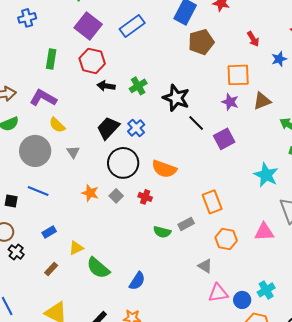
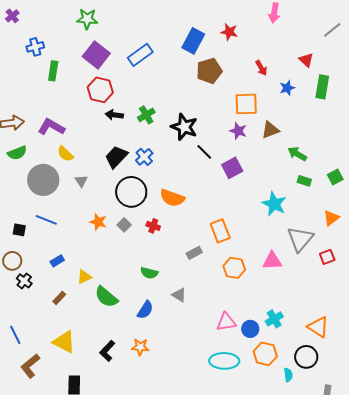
green rectangle: (51, 59) -> (53, 71), moved
green semicircle: (162, 232) -> (149, 273), moved
gray triangle: (205, 266) -> (179, 295), moved

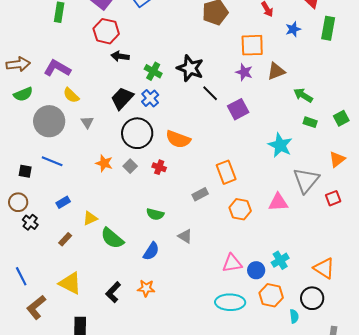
green cross: (146, 115) -> (153, 71), moved, turned -30

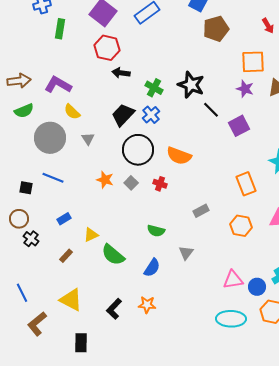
orange rectangle: (226, 172) -> (246, 184), moved
gray triangle: (185, 236) -> (186, 253), turned 35

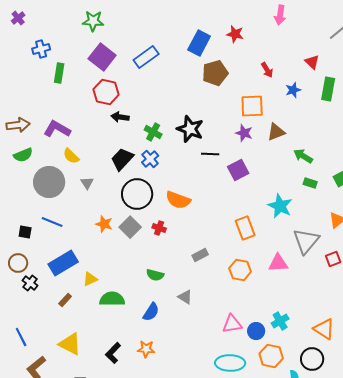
black line: (211, 110) -> (210, 154), turned -42
gray square: (131, 183) -> (130, 227), size x1.5
blue rectangle: (64, 219) -> (63, 263), size x2.0
gray triangle: (186, 253) -> (185, 297), turned -35
green semicircle: (113, 255) -> (112, 299), turned 140

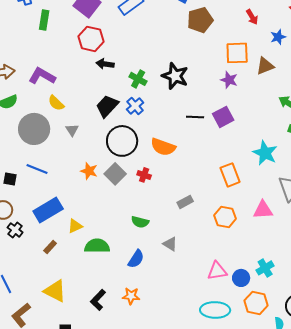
brown triangle: (276, 132) -> (265, 66), moved
black line: (210, 154) -> (195, 117), moved

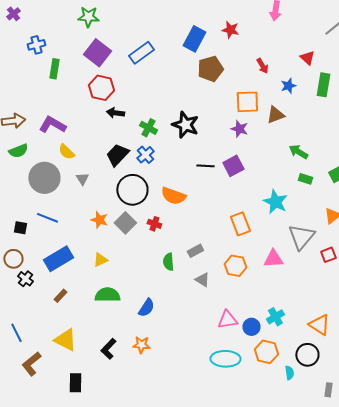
green semicircle: (140, 222) -> (168, 262), moved, turned 72
yellow triangle: (75, 226) -> (100, 260), moved
gray triangle: (170, 244) -> (202, 280), moved

